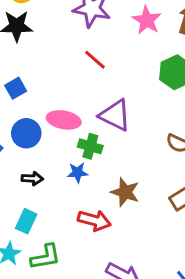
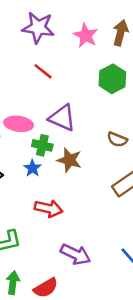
blue star: (78, 172) -> (32, 168), turned -30
brown star: (125, 192) -> (69, 160), moved

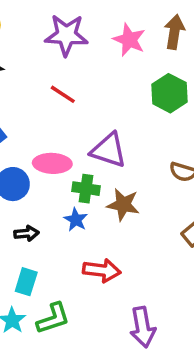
red line: (43, 71) -> (63, 94), moved
purple arrow: (76, 254) -> (143, 327), turned 60

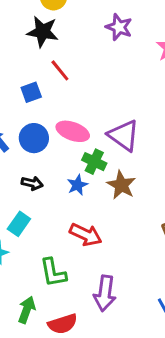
purple star: (66, 35) -> (119, 27), size x0.7
red line: (63, 94) -> (60, 70), moved
green L-shape: (53, 318) -> (53, 273), moved, turned 80

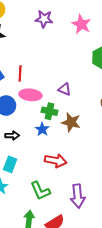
red line: (60, 70) -> (20, 73), moved, turned 56
purple triangle: (124, 135) -> (65, 89), size x0.6

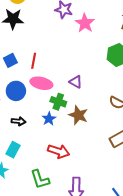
pink star: (81, 24) -> (85, 23), moved

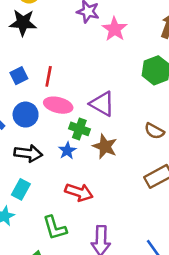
purple triangle: (76, 82) -> (102, 104), size x1.5
black arrow: (18, 121) -> (28, 153), size x1.5

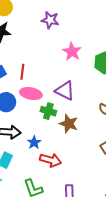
pink star: (115, 29) -> (72, 52), moved
blue star: (67, 151) -> (34, 142), moved

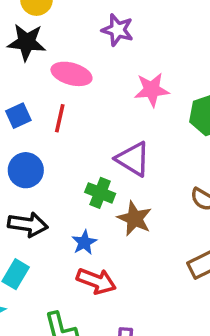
pink star: (72, 52) -> (152, 90), turned 30
pink ellipse: (31, 94) -> (71, 74), moved
blue star: (34, 142) -> (84, 242), moved

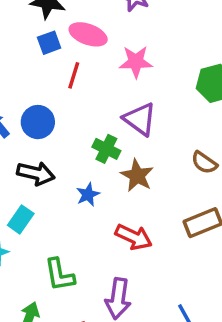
pink star: (152, 90) -> (136, 62), moved
blue square: (18, 116) -> (49, 43), moved
red arrow: (96, 281) -> (134, 237), moved

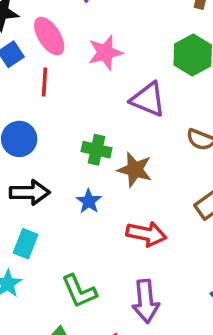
pink ellipse: (88, 34) -> (49, 36), turned 51
purple triangle: (140, 119) -> (148, 99), moved

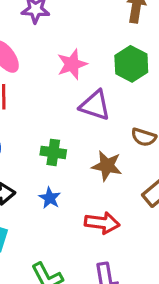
pink star: (105, 53) -> (72, 64), moved
brown star: (135, 170) -> (107, 166), moved

